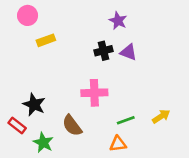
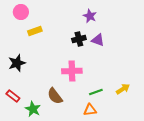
black star: (34, 105) -> (17, 63), moved, turned 30

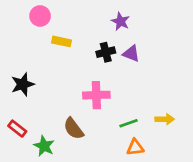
pink circle: (21, 12) -> (40, 16), moved
yellow rectangle: (35, 31) -> (61, 41), moved, turned 32
yellow arrow: (123, 89) -> (165, 119), turned 32
orange triangle: (90, 110) -> (135, 147), moved

